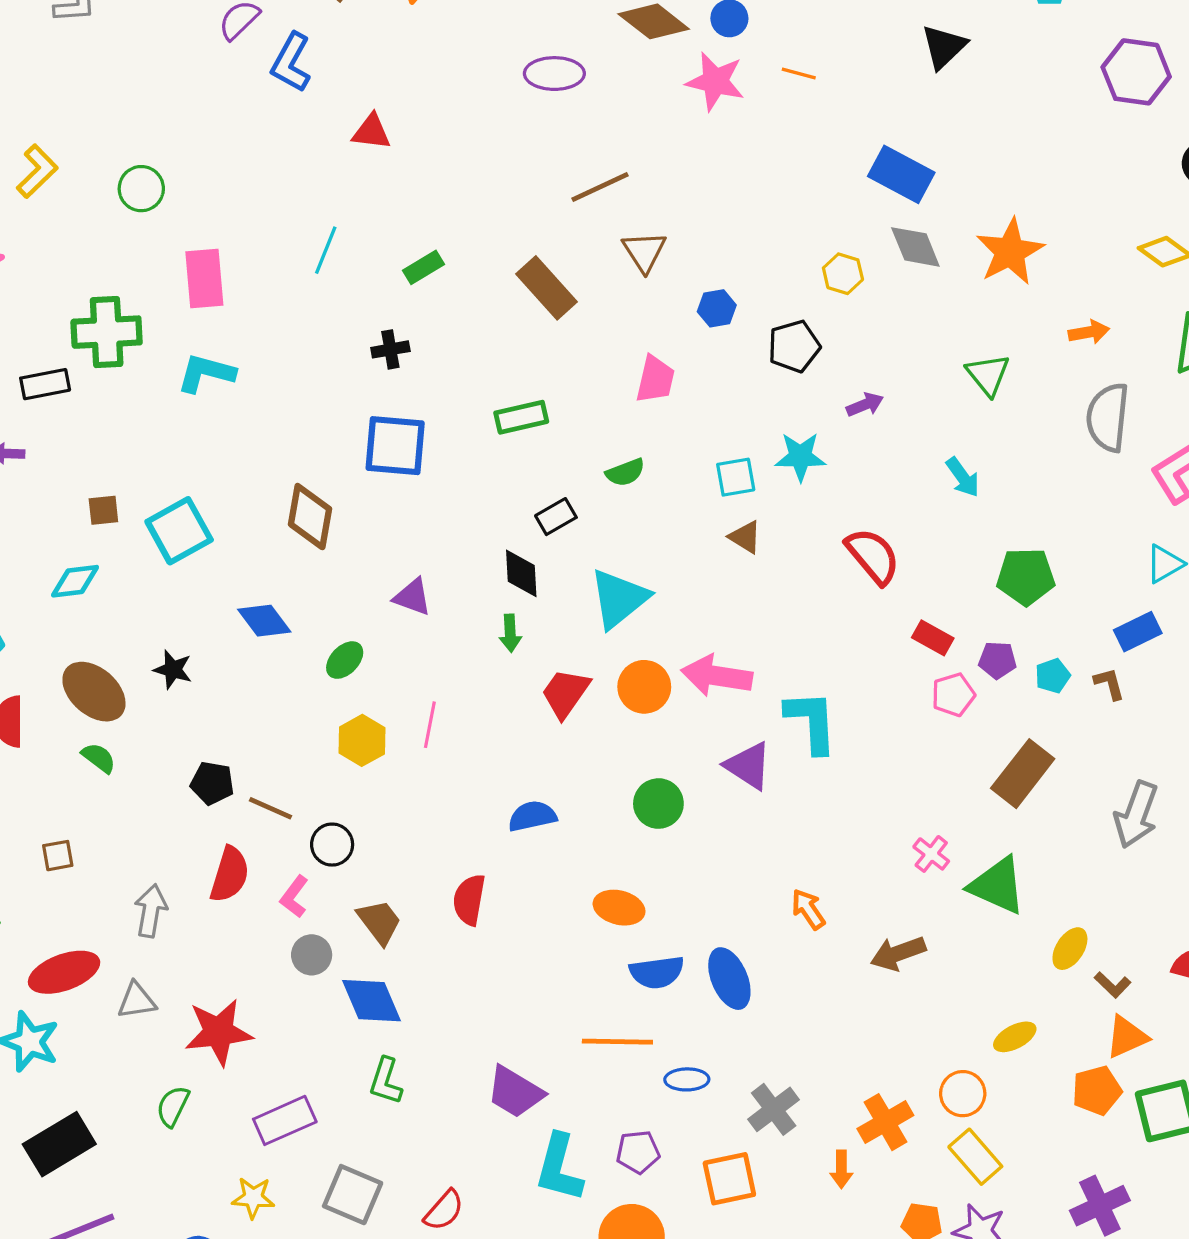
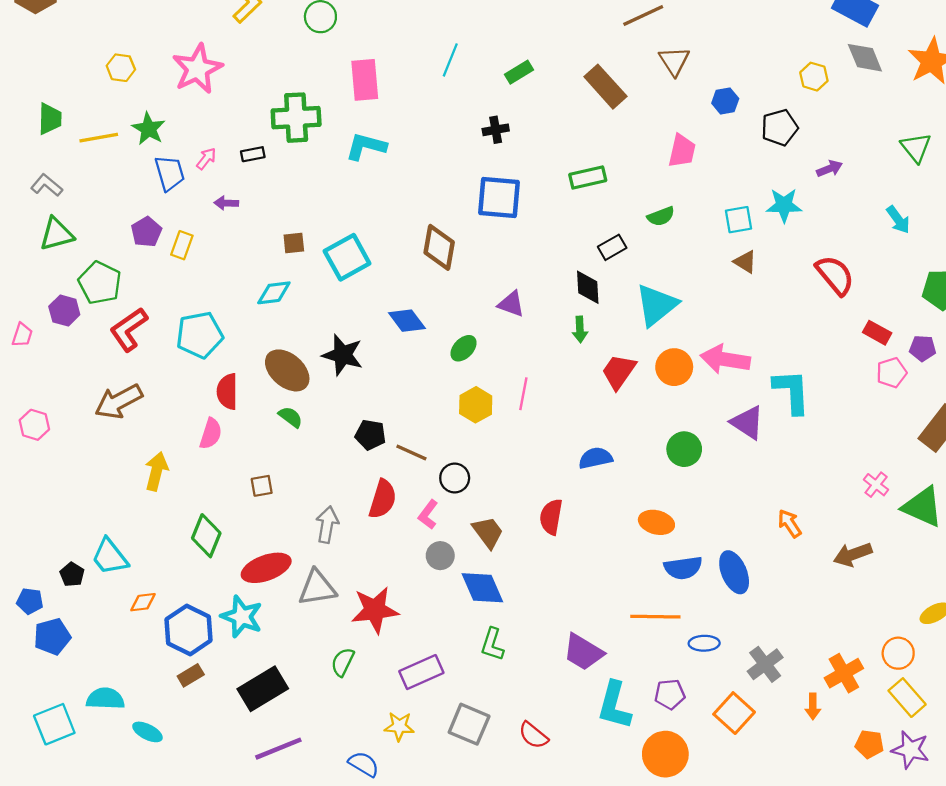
black rectangle: (45, 384) -> (253, 154), size x0.7
black star: (173, 669) -> (343, 355), size x1.5
gray triangle: (137, 1001) -> (317, 588), size x1.4
orange square: (729, 1179) -> (734, 713), turned -36
red semicircle: (444, 1210) -> (533, 735), turned 88

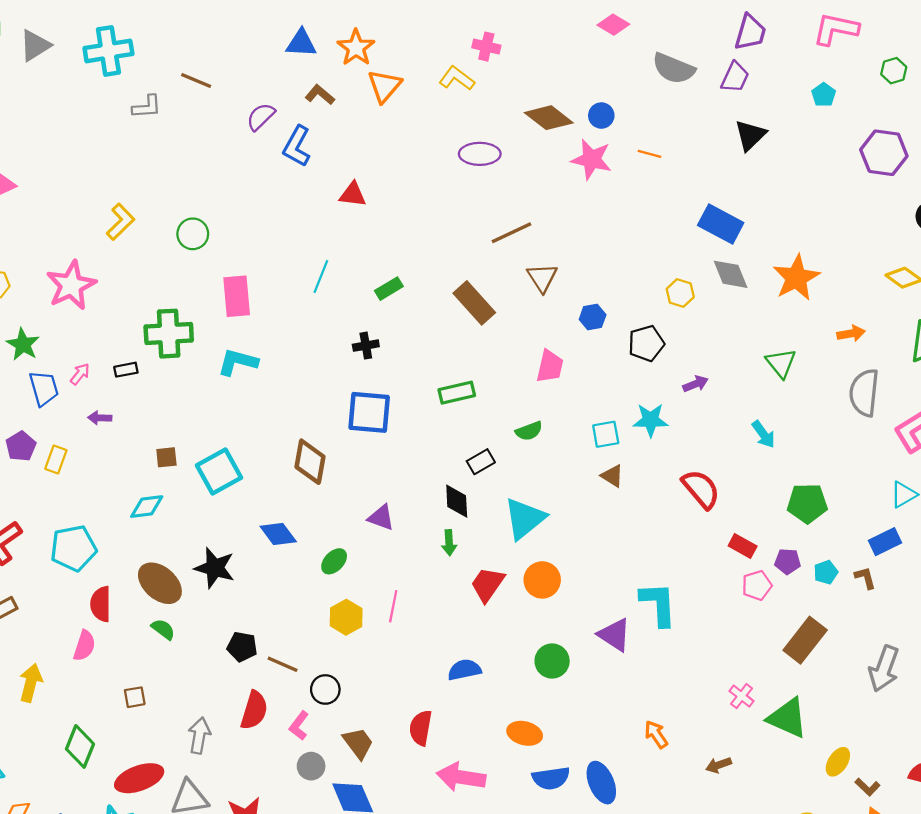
pink arrow: (725, 359) -> (461, 777), moved
brown arrow: (853, 555) -> (719, 765), size x0.7

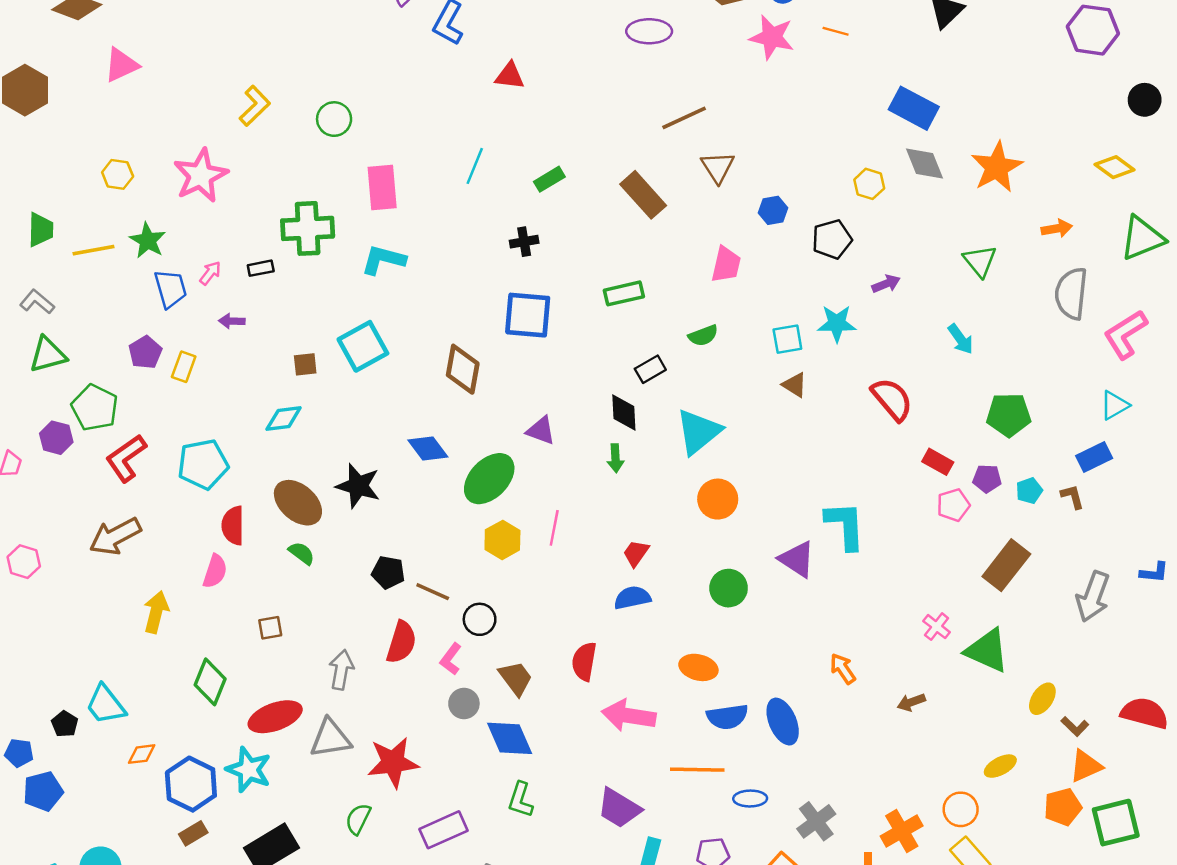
cyan square: (219, 472) -> (363, 346), moved
green ellipse: (334, 561) -> (489, 479), size x1.8
red trapezoid: (487, 584) -> (636, 553), moved, size x0.7

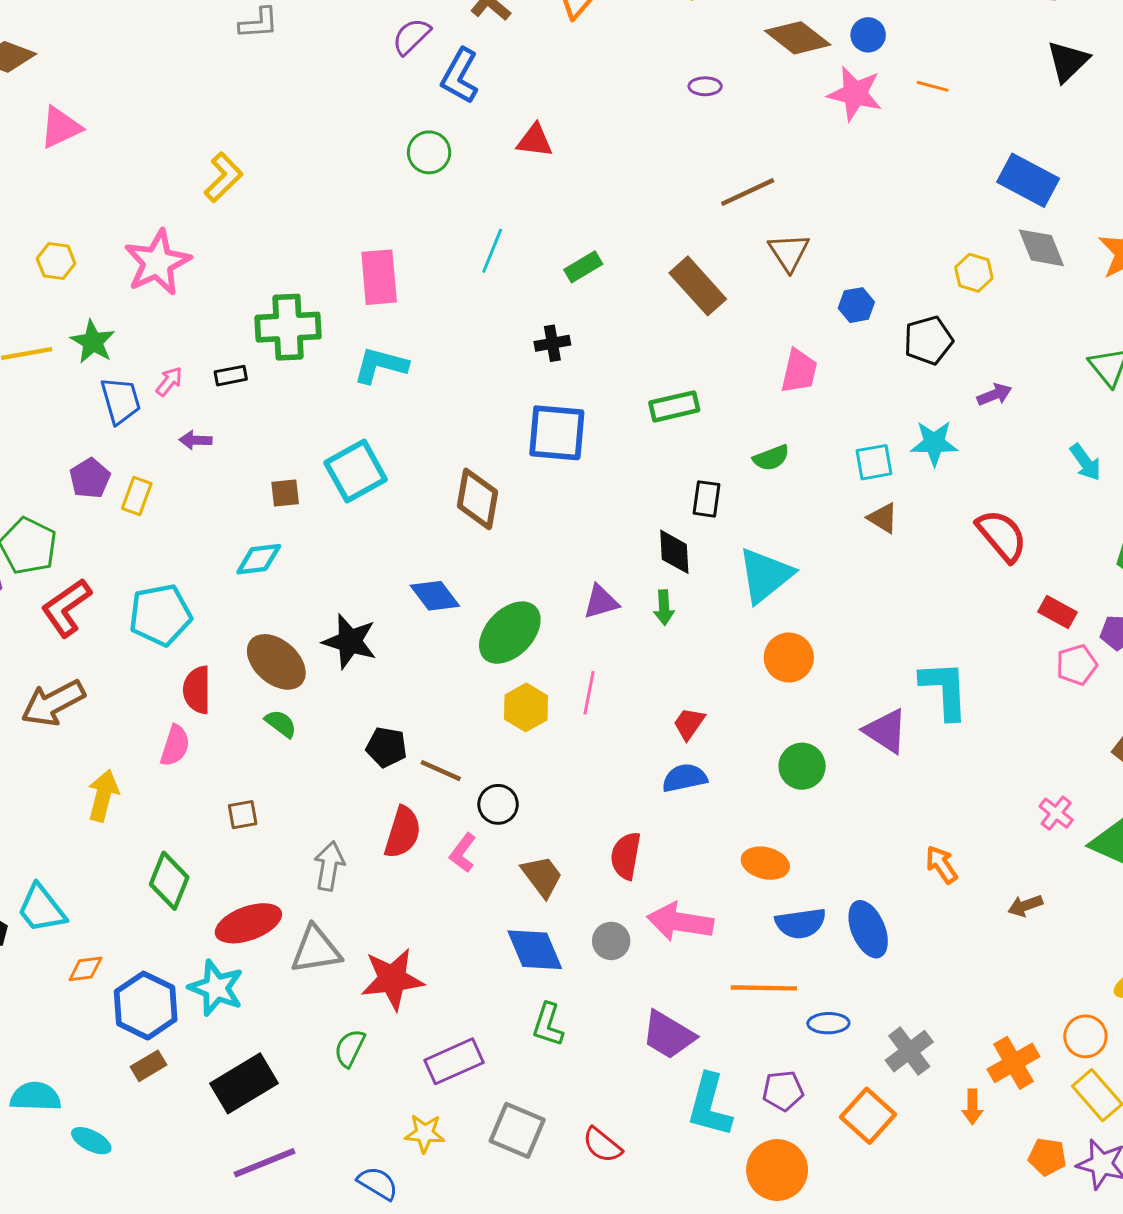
purple ellipse: (649, 31) -> (705, 86), size x0.6
green circle: (334, 119) -> (429, 152), moved
black rectangle: (650, 369) -> (707, 499), turned -52
purple triangle: (541, 431) -> (601, 602), moved, turned -36
gray circle: (464, 704) -> (611, 941), moved

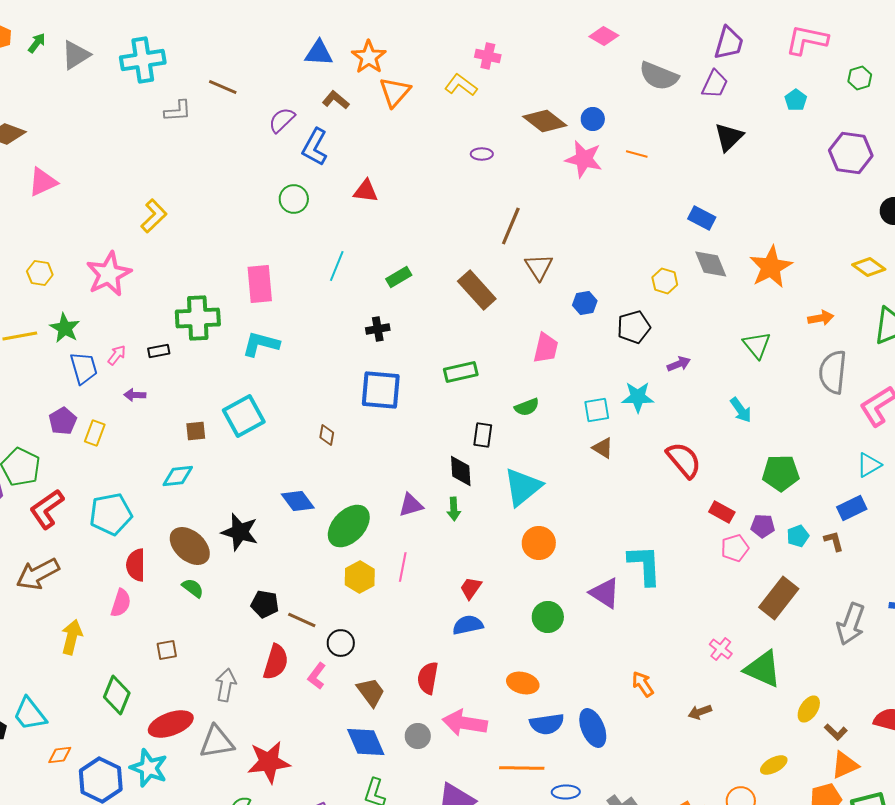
blue rectangle: (1028, 180) -> (702, 218), size x0.7
brown line: (748, 192) -> (511, 226), turned -42
brown diamond: (477, 499) -> (327, 435), size x0.5

